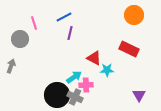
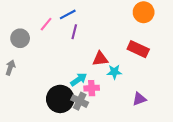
pink line: (34, 23) -> (46, 24), moved, turned 56
red triangle: (94, 58) -> (100, 59), turned -35
purple triangle: (139, 95) -> (139, 99), moved, turned 40

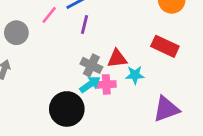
pink cross: (92, 88) -> (106, 84), moved
purple triangle: (139, 99) -> (166, 109), size x1.5
gray cross: (80, 101) -> (91, 65), moved

